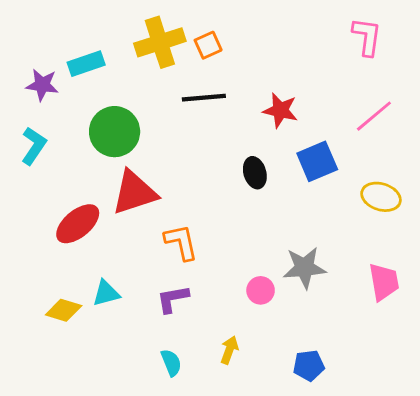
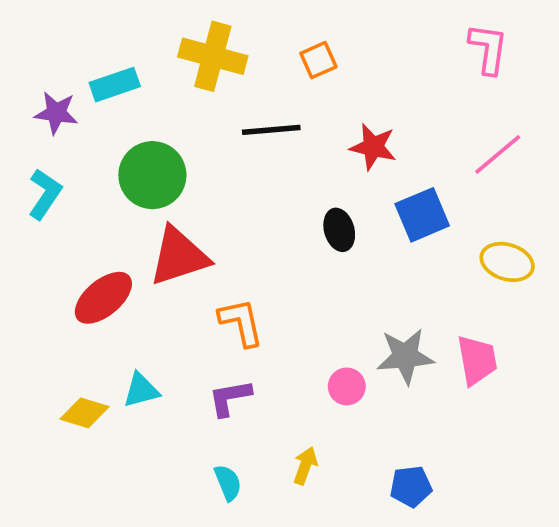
yellow cross: (160, 42) -> (213, 56), turned 33
orange square: (208, 45) -> (318, 60), moved
pink trapezoid: (384, 282) -> (477, 360), moved

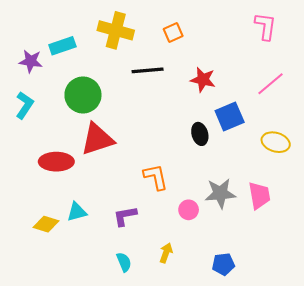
black ellipse: (339, 230) -> (200, 134), moved
red ellipse: (103, 298) -> (56, 162), turned 40
orange L-shape: (241, 322) -> (156, 177), moved

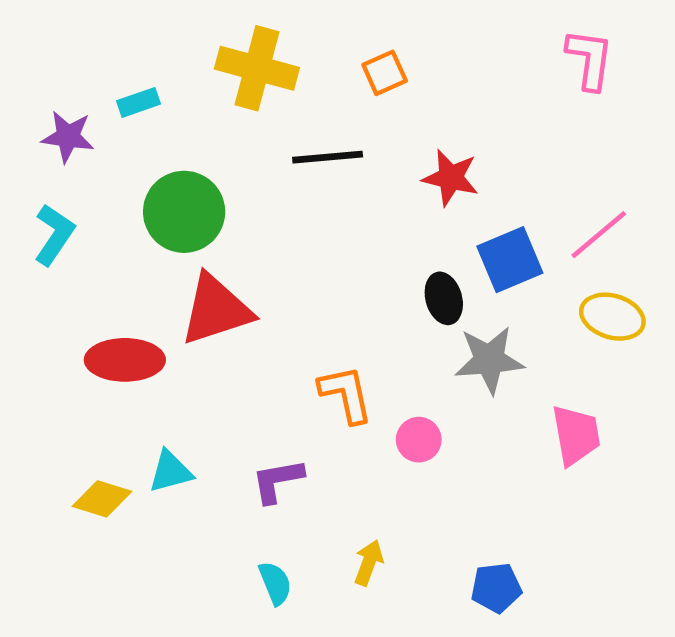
cyan rectangle: (62, 46) -> (138, 102), size x0.7
pink line: (271, 84) -> (599, 235), moved
gray star: (220, 193) -> (489, 360), moved
pink circle: (189, 210) -> (419, 440), moved

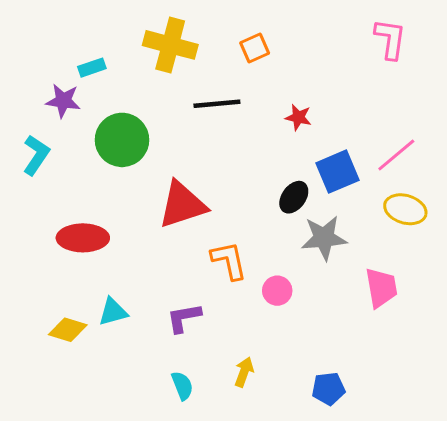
purple star: (68, 137) -> (63, 101), moved
red star: (451, 178) -> (298, 117), size x0.7
black ellipse: (444, 298) -> (294, 197), turned 52
red triangle: (216, 310) -> (182, 205), moved

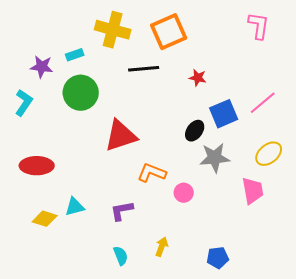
orange square: (255, 48) -> (169, 32), size x1.8
cyan rectangle: (92, 68) -> (75, 55), moved
yellow ellipse: (405, 209) -> (269, 154), moved, turned -56
red ellipse: (83, 238) -> (37, 166), moved
orange L-shape: (229, 260) -> (152, 173), turned -56

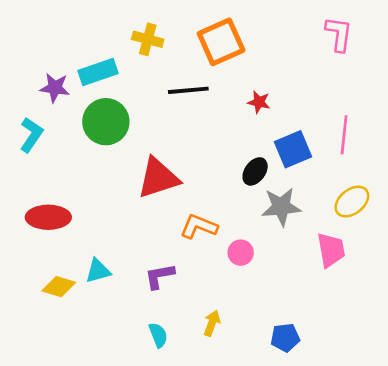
yellow cross: (113, 30) -> (148, 39), size x0.7
cyan rectangle: (75, 55) -> (98, 72), size x1.6
pink line: (263, 103) -> (344, 135), turned -44

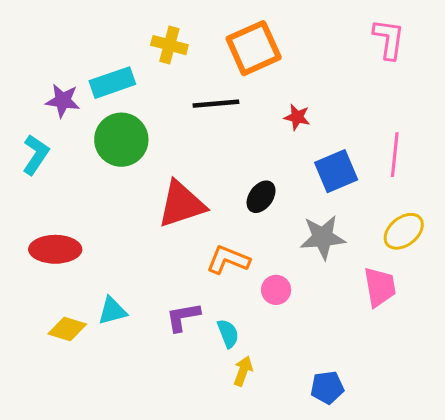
black ellipse: (255, 171) -> (261, 197), moved
cyan semicircle: (158, 335) -> (228, 333), moved

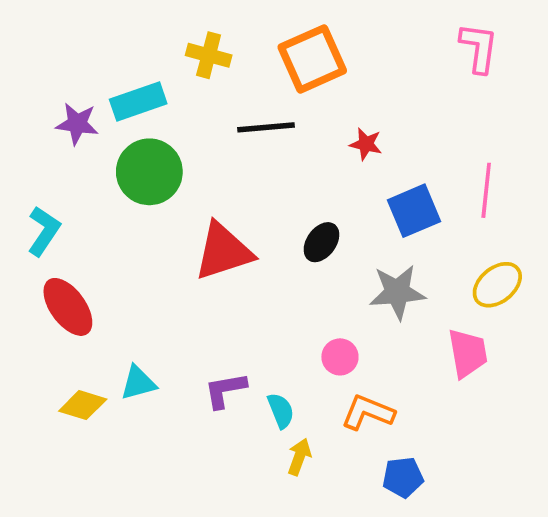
cyan L-shape: (36, 155) -> (44, 231), moved
red ellipse: (55, 249) -> (68, 307), turned 54
orange L-shape: (228, 260) -> (368, 412), moved

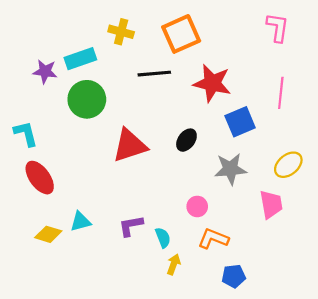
red star: (366, 144) -> (212, 83), size x2.0
pink line: (486, 190) -> (281, 93), moved
cyan L-shape: (44, 231) -> (26, 134), turned -48

